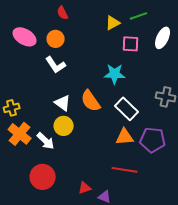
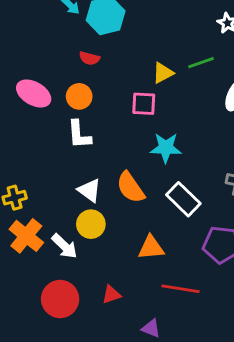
red semicircle: (63, 13) -> (89, 58), turned -48
pink square: (131, 44) -> (144, 104), moved
white L-shape: (56, 65) -> (79, 135), turned 30
orange triangle: (125, 137) -> (151, 248), moved
red triangle: (85, 188) -> (111, 295), moved

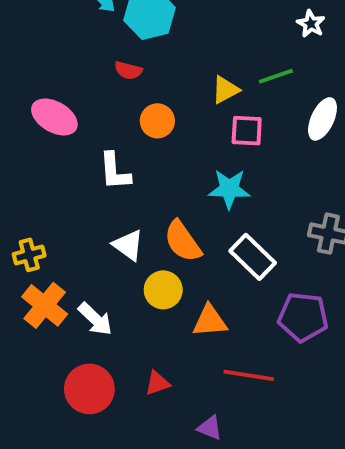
orange circle: (79, 96) -> (157, 121), moved
pink square: (144, 104) -> (247, 131), moved
yellow circle: (91, 224) -> (163, 290), moved

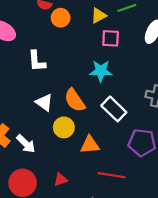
orange circle: (157, 121) -> (61, 18), moved

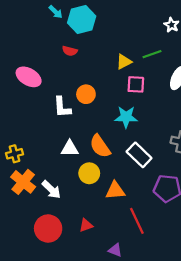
orange circle: (61, 18) -> (86, 94), moved
white triangle: (44, 102) -> (70, 148), turned -36
red line: (112, 175) -> (137, 221), turned 56

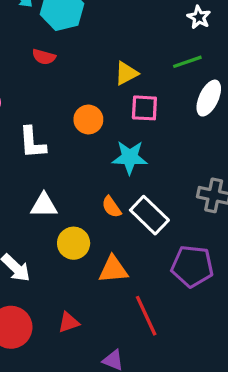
green line: (152, 54) -> (187, 62), moved
orange circle: (86, 94) -> (88, 120), moved
orange semicircle: (100, 146) -> (111, 207), moved, size x0.6

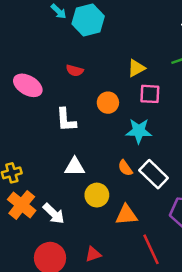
red semicircle: (44, 57) -> (75, 71), moved

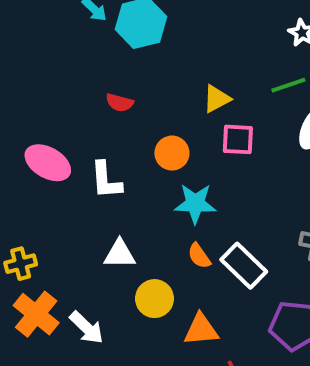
pink ellipse: (28, 85) -> (48, 163), moved
cyan star: (139, 131) -> (195, 203), moved

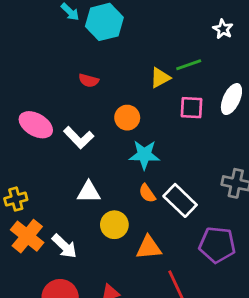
green line: (288, 85) -> (189, 65), moved
pink square: (238, 139) -> (191, 108), moved
white L-shape: (106, 180) -> (79, 138), turned -40

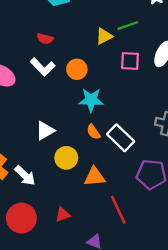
white L-shape: (79, 138) -> (43, 67), moved
white triangle: (89, 192) -> (45, 131), turned -30

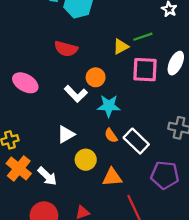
red semicircle: (45, 39) -> (66, 49), size x1.5
pink square: (130, 61) -> (145, 70), size x1.4
white L-shape: (43, 67) -> (76, 94), moved

